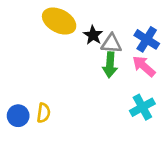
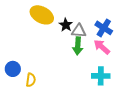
cyan cross: (142, 107) -> (101, 76), turned 30
blue circle: (18, 116) -> (13, 69), moved

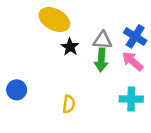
black star: (66, 25) -> (70, 47), moved
yellow semicircle: (31, 80) -> (69, 104), moved

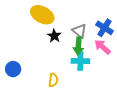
gray triangle: (103, 40) -> (79, 31), turned 35
cyan cross: (131, 99) -> (80, 61), moved

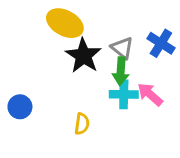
black star: (54, 36) -> (83, 56), size x1.6
pink arrow: (103, 47) -> (150, 94), moved

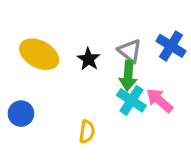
yellow ellipse: (65, 23) -> (39, 54), moved
black star: (83, 56) -> (89, 59), size x0.6
cyan cross: (124, 94) -> (131, 100), turned 32

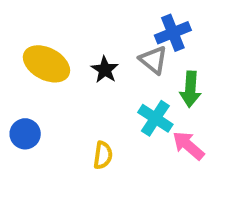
blue cross: (171, 46) -> (173, 33), moved, turned 36
green arrow: (128, 76) -> (190, 89), moved
pink arrow: (159, 100) -> (188, 146), moved

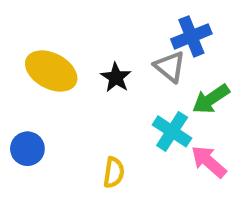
green arrow: (190, 89) -> (211, 99), turned 52

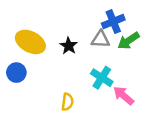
gray triangle: (170, 67) -> (101, 39), turned -36
green arrow: (211, 99) -> (129, 41), moved
blue circle: (27, 149) -> (16, 73), moved

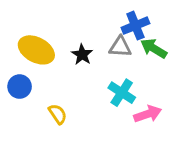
green arrow: (129, 41) -> (154, 48), turned 65
pink arrow: (123, 96) -> (148, 114), turned 120
yellow semicircle: (67, 102) -> (58, 114), moved, turned -42

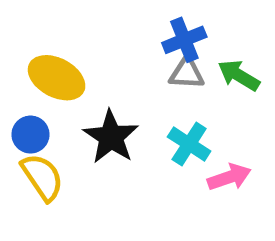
blue cross: (135, 26) -> (184, 40), moved
black star: (82, 55) -> (111, 137), moved, size x1.6
yellow semicircle: (58, 114) -> (42, 177), moved, size x1.5

